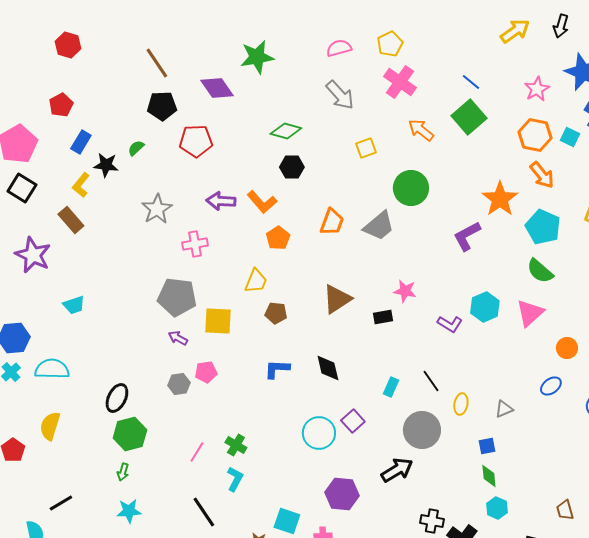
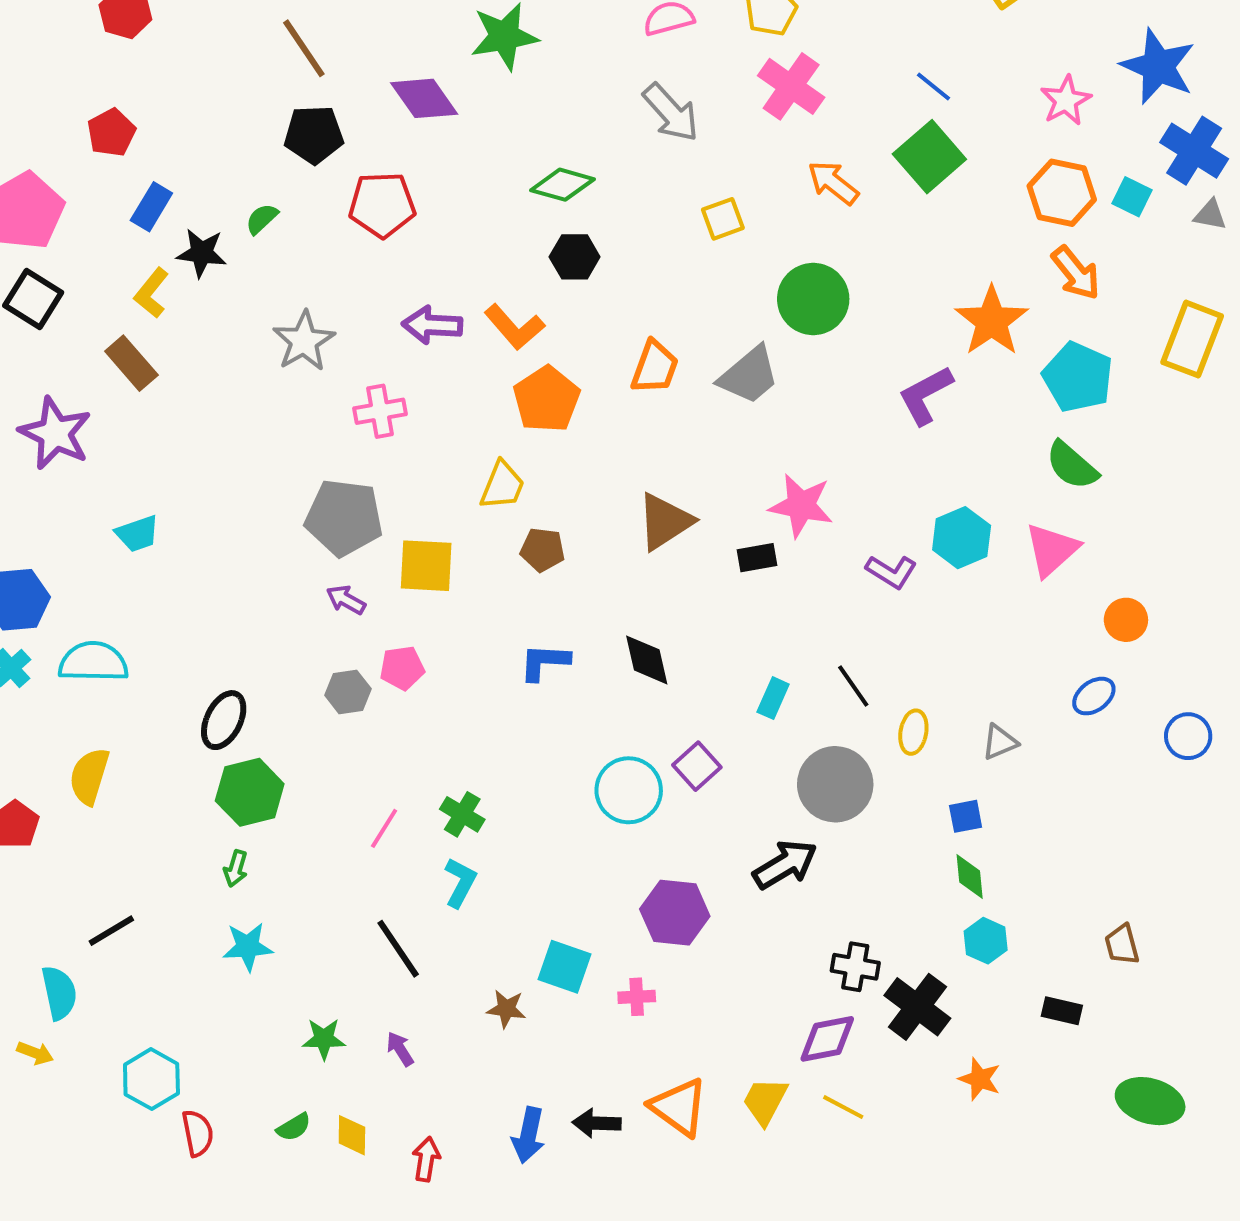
orange pentagon: (278, 238) -> (546, 399), size x1.4
pink star: (405, 291) -> (801, 506), size x1.4

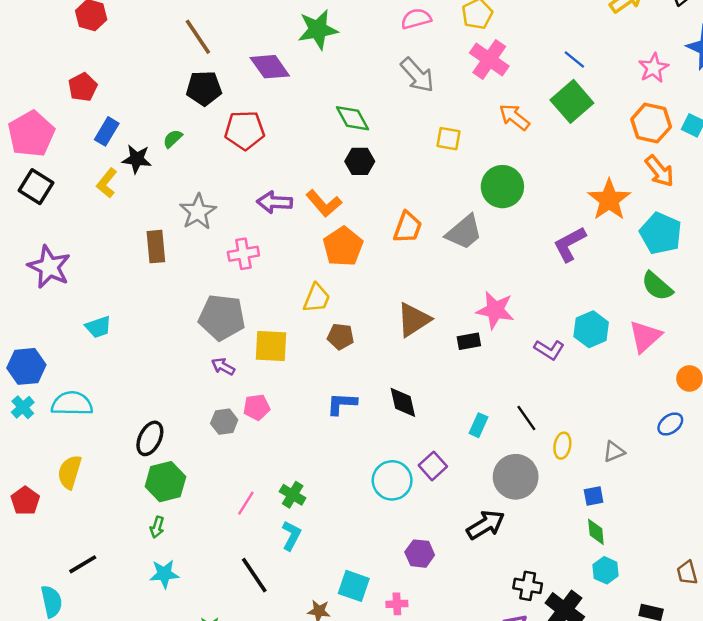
green diamond: (563, 185) -> (353, 118), turned 45
yellow square: (723, 219) -> (448, 139), turned 30
brown rectangle: (131, 363) -> (156, 247), moved, turned 36
purple hexagon: (675, 913) -> (420, 554), size x0.7

